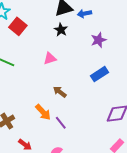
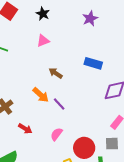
black star: (61, 30) -> (43, 14), moved
blue rectangle: (99, 74) -> (93, 63), moved, turned 54

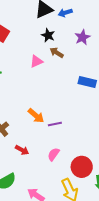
black star: (43, 14) -> (48, 35), moved
brown arrow: (56, 73) -> (57, 53), moved
purple line: (59, 104) -> (55, 124), turned -56

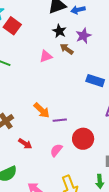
purple star: (82, 37) -> (83, 36), moved
red circle: (82, 167) -> (83, 139), moved

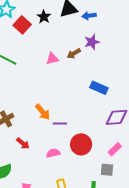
black star: (59, 31) -> (44, 17), moved
brown arrow: (67, 49) -> (74, 53), turned -72
pink semicircle: (56, 150) -> (53, 153), turned 32

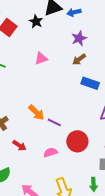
black star: (44, 17) -> (36, 21), moved
brown arrow: (74, 53) -> (79, 59), moved
purple line: (60, 124) -> (54, 122), turned 32

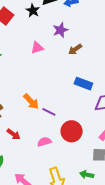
purple star: (79, 38) -> (60, 30), moved
blue rectangle: (90, 83) -> (83, 84), moved
green arrow: (94, 184) -> (87, 175), turned 104

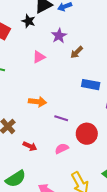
orange arrow: (31, 102) -> (37, 102), moved, turned -30

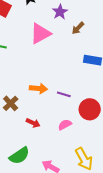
pink triangle: (39, 57) -> (40, 33), size x1.6
orange arrow: (37, 102) -> (38, 89), moved

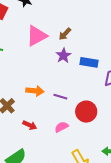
purple star: (60, 12) -> (63, 56), moved
brown arrow: (78, 28) -> (65, 34), moved

